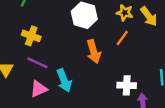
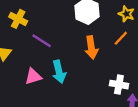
yellow cross: (31, 36) -> (18, 19), moved
purple line: (37, 63) -> (42, 41), moved

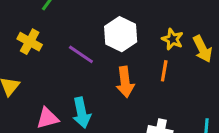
orange line: (121, 38) -> (164, 71), turned -35
purple line: (42, 41) -> (81, 54), moved

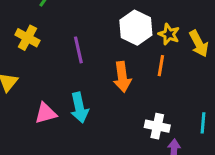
white hexagon: (121, 34) -> (136, 28), moved
purple line: (81, 54) -> (78, 50), turned 44

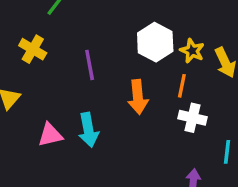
white cross: (157, 126) -> (193, 118), moved

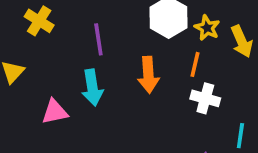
cyan arrow: (88, 130) -> (92, 88), moved

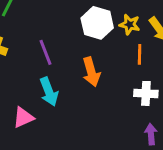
orange line: (195, 64) -> (140, 54), moved
white cross: (205, 98) -> (146, 93), moved

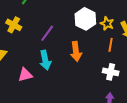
purple line: (45, 52) -> (47, 33), turned 48

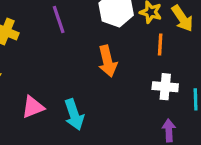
purple line: (47, 33) -> (59, 20), moved, turned -48
cyan arrow: (45, 60) -> (74, 114), moved

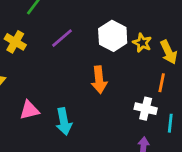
purple line: (59, 20) -> (62, 38), turned 60
orange line: (160, 45) -> (162, 83), moved

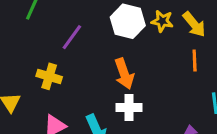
yellow cross: (15, 42) -> (49, 76), moved
white cross: (146, 109) -> (129, 108), moved

